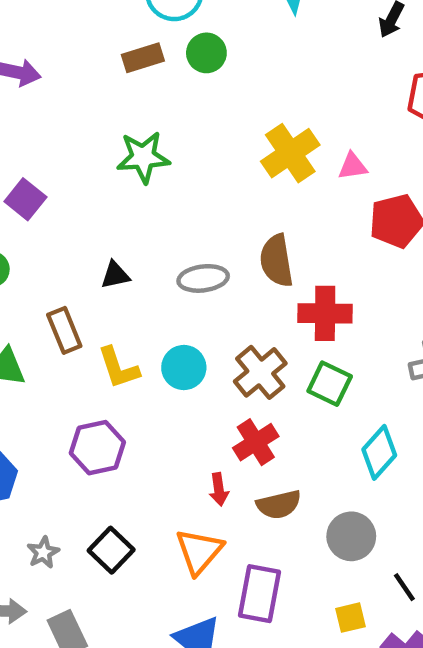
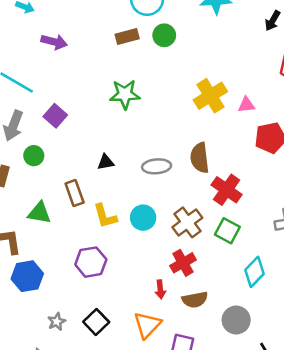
red cross: (325, 313) -> (227, 190), turned 32

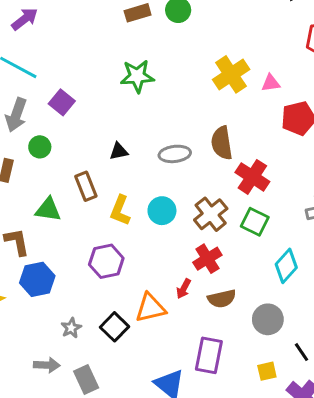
purple arrow: (54, 42) -> (25, 19), moved, turned -50
yellow L-shape: (105, 216) -> (120, 210), turned 40
red arrow: (160, 289) -> (184, 289), turned 36
orange triangle: (147, 325) -> (150, 308), moved, turned 36

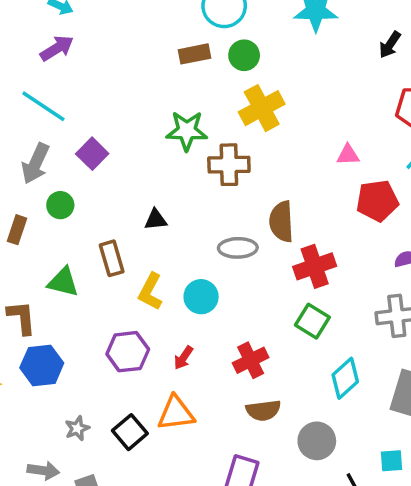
yellow cross: (231, 74) -> (262, 108), moved
gray ellipse: (175, 154) -> (238, 248), moved
red cross: (252, 177) -> (315, 266), turned 32
brown cross: (211, 214) -> (229, 165), moved, turned 32
red arrow: (184, 289) -> (183, 358), moved

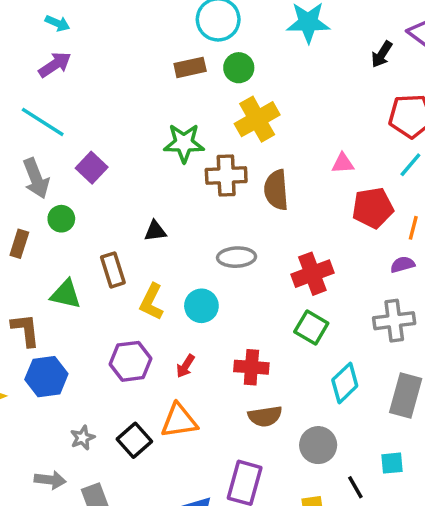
gray arrow: (35, 164) -> (36, 178), turned -45
brown semicircle: (281, 222) -> (276, 190), moved
red cross: (251, 360) -> (251, 367), turned 32

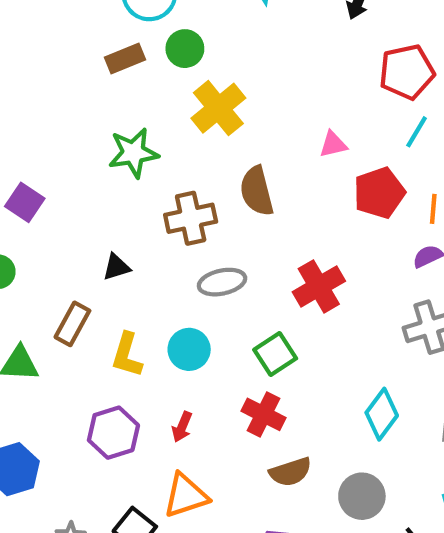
brown cross: (226, 175) -> (191, 218), moved
brown rectangle: (113, 270) -> (72, 324), turned 56
green square: (311, 327) -> (275, 354), moved, turned 36
red cross: (251, 367) -> (263, 414), turned 32

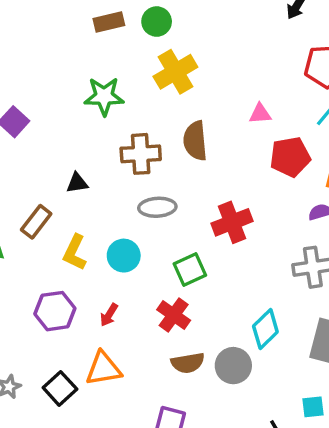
gray circle: (362, 496) -> (233, 366), moved

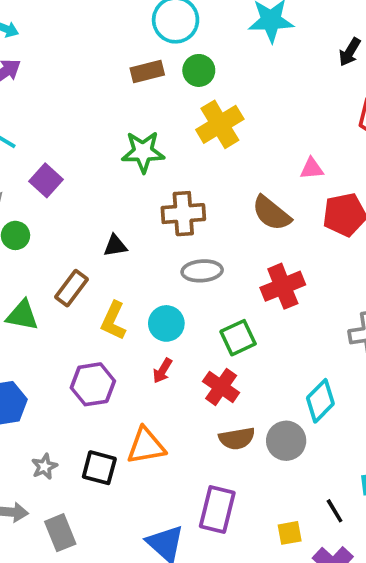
brown semicircle: (195, 141) -> (271, 213), moved, turned -45
red arrow: (109, 315) -> (162, 371), moved
black square: (60, 388) -> (99, 468), turned -32

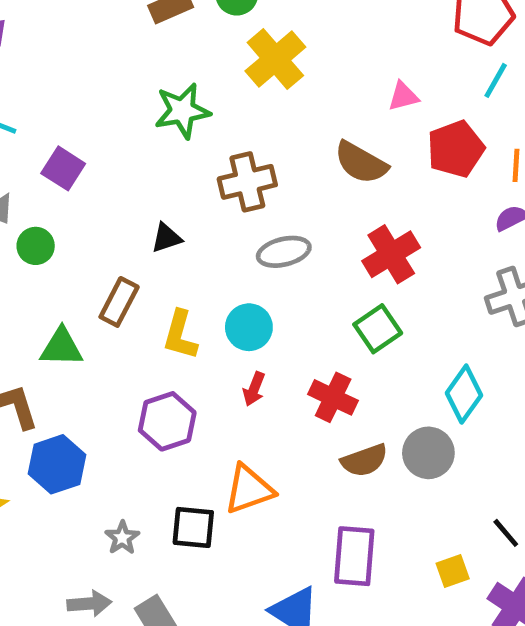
green square: (238, 338) -> (378, 329), moved

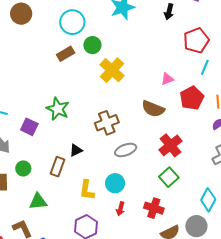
green star: (182, 111) -> (58, 109), moved, turned -30
green circle: (36, 246) -> (23, 168), moved
brown rectangle: (119, 302) -> (57, 167), moved

